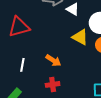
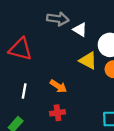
red triangle: (19, 27) -> (20, 49), turned 30

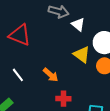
white line: (24, 91) -> (18, 75), turned -56
red cross: (58, 113) -> (63, 99), moved

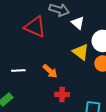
red triangle: (20, 35) -> (35, 27), moved
white line: (18, 75) -> (18, 71), turned -56

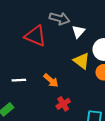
white triangle: (78, 23) -> (78, 31), turned 32
red cross: (62, 94) -> (63, 104), turned -32

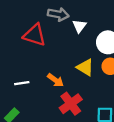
yellow triangle: (82, 61) -> (85, 67), moved
red cross: (63, 104) -> (71, 104), size x1.5

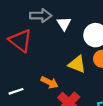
red triangle: (35, 35) -> (20, 41), turned 30

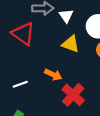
yellow triangle: (77, 64) -> (71, 44), moved

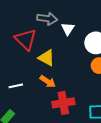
yellow triangle: (71, 44) -> (46, 58), moved
red cross: (73, 95) -> (63, 103), turned 30

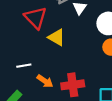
orange arrow: (48, 81) -> (45, 81), moved

